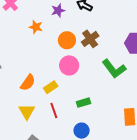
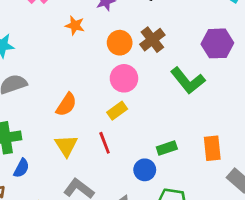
yellow rectangle: (51, 87) -> (117, 111), moved
green rectangle: (84, 103) -> (167, 148), moved

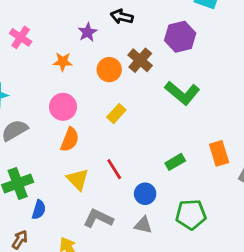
purple hexagon: (217, 43) -> (180, 37), moved
pink circle: (124, 78) -> (63, 107), moved
yellow rectangle: (117, 111) -> (116, 114), moved
blue circle: (145, 170) -> (145, 194), moved

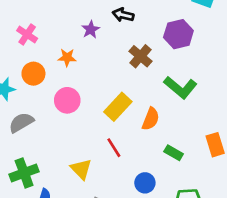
orange circle: (109, 70) -> (33, 74), moved
yellow rectangle: (116, 114) -> (118, 107), size x1.5
orange semicircle: (70, 140) -> (151, 119), moved
green rectangle: (175, 162) -> (174, 153), turned 60
red line: (114, 169) -> (114, 148), moved

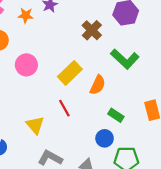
orange star: (67, 57) -> (26, 15), moved
blue circle: (145, 183) -> (105, 138), moved

